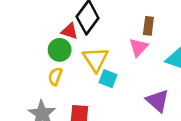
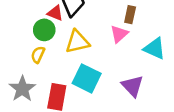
yellow triangle: (96, 59) -> (77, 42), turned 45
cyan square: (108, 79) -> (87, 78), moved, size x1.6

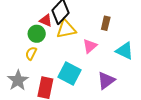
pink triangle: (119, 34) -> (90, 46), moved
yellow triangle: (77, 42) -> (66, 29), moved
purple triangle: (132, 86) -> (106, 80), turned 36

